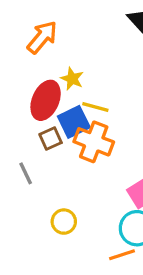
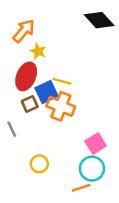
yellow star: (72, 79) -> (38, 51), moved

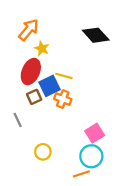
black diamond: (99, 20) -> (96, 35), moved
orange cross: (61, 106) -> (63, 99), size x0.7

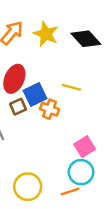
yellow star: (42, 48) -> (46, 34), moved, size x1.5
yellow line: (64, 76) -> (71, 87), moved
yellow circle: (43, 152) -> (28, 187), moved, size x1.5

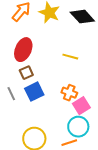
blue square: (35, 95) -> (34, 92), moved
orange cross: (49, 109) -> (69, 93), moved

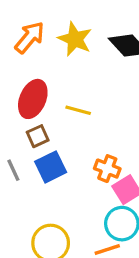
yellow line: (70, 57) -> (78, 110), moved

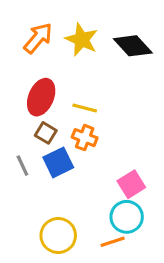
brown square: (38, 136) -> (46, 133), turned -35
orange cross: (107, 169) -> (85, 138), moved

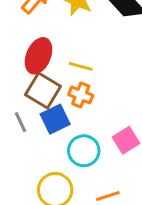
brown square: (46, 133) -> (43, 90), size x1.6
cyan circle: (127, 217) -> (84, 151), moved

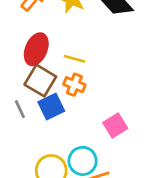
cyan circle: (84, 151) -> (83, 161), moved

